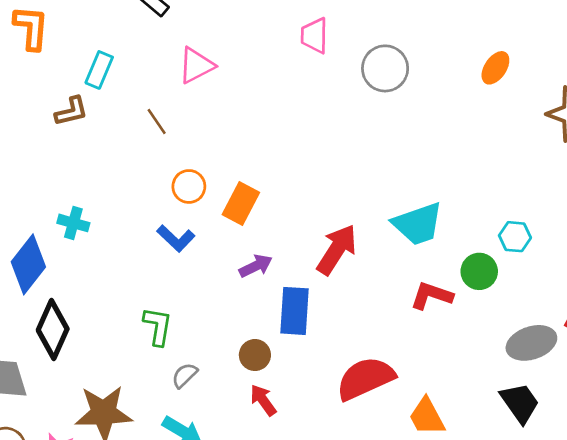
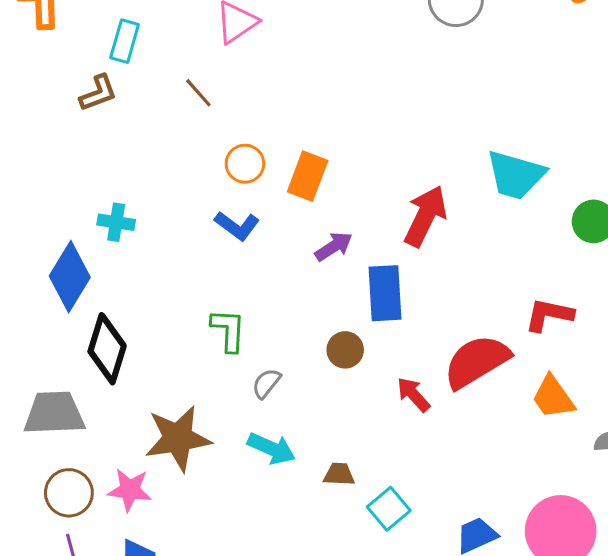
cyan trapezoid: (418, 224) -> (516, 175), turned 42
red L-shape: (431, 296) -> (549, 315), moved
red arrow: (263, 400) -> (413, 394), moved

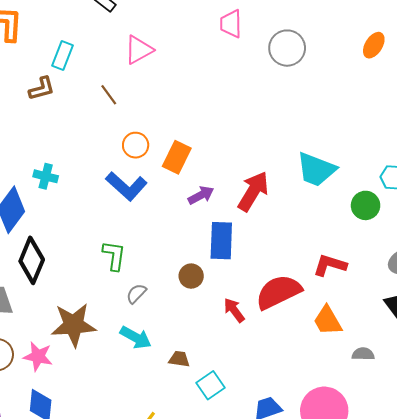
blue L-shape: (237, 226) -> (126, 186), size x1.4
purple arrow: (334, 246) -> (201, 195), moved

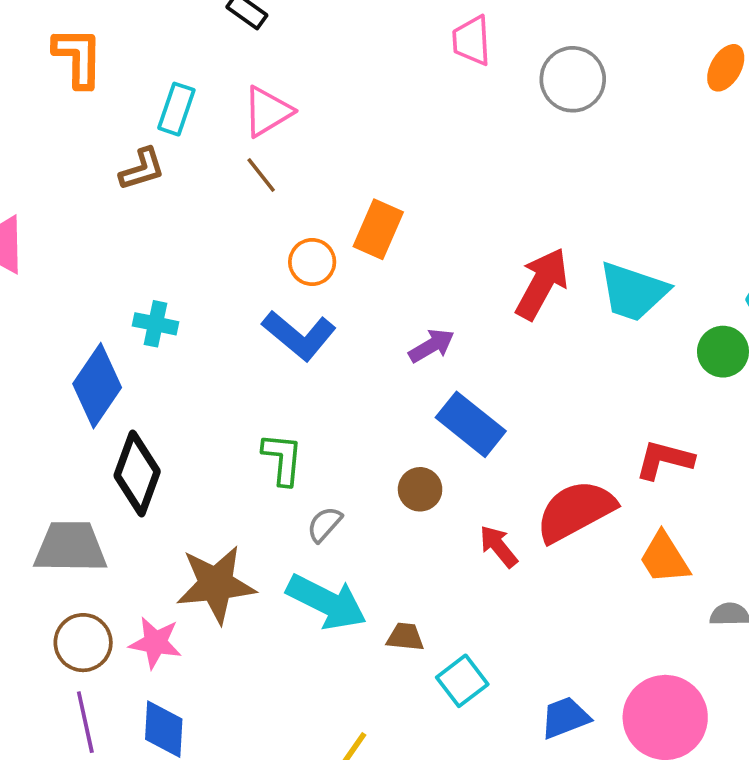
pink triangle: (139, 50) -> (267, 112), moved
orange rectangle: (177, 157) -> (378, 229), moved
red arrow: (253, 191) -> (542, 284), moved
blue rectangle: (221, 241) -> (471, 424), turned -51
cyan arrow: (136, 337) -> (327, 602), size x1.4

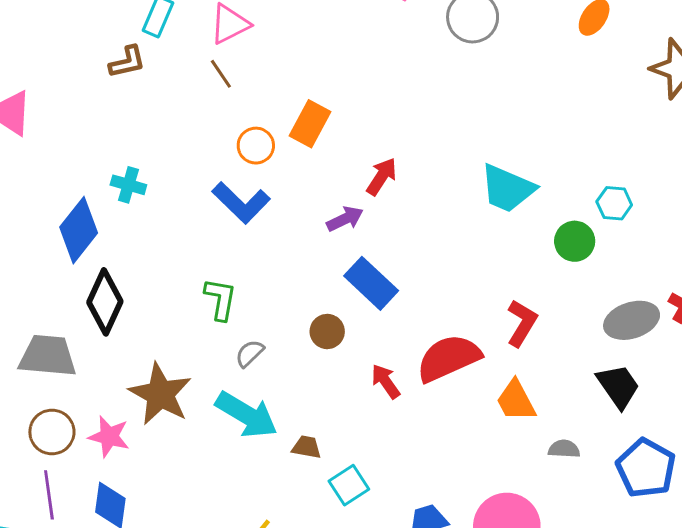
red arrow: (542, 284) -> (382, 176), moved, size x0.7
red L-shape: (664, 460) -> (522, 323), turned 102
brown star: (216, 584) -> (160, 394), turned 30

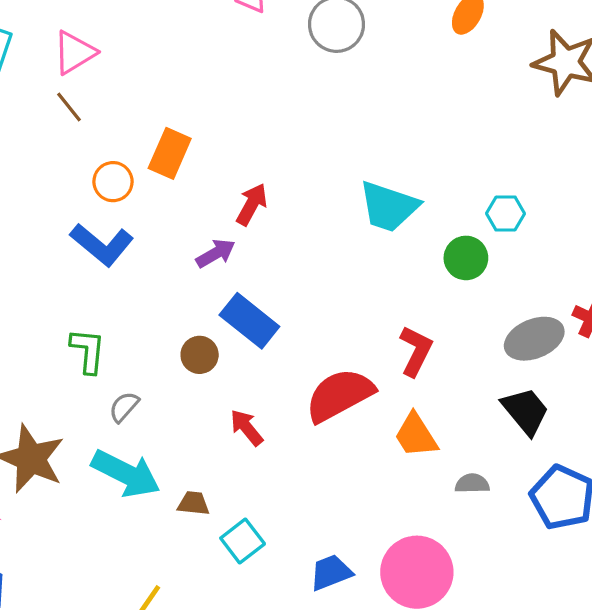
brown circle: (327, 332) -> (200, 355), moved
red arrow: (386, 381) -> (247, 428), moved

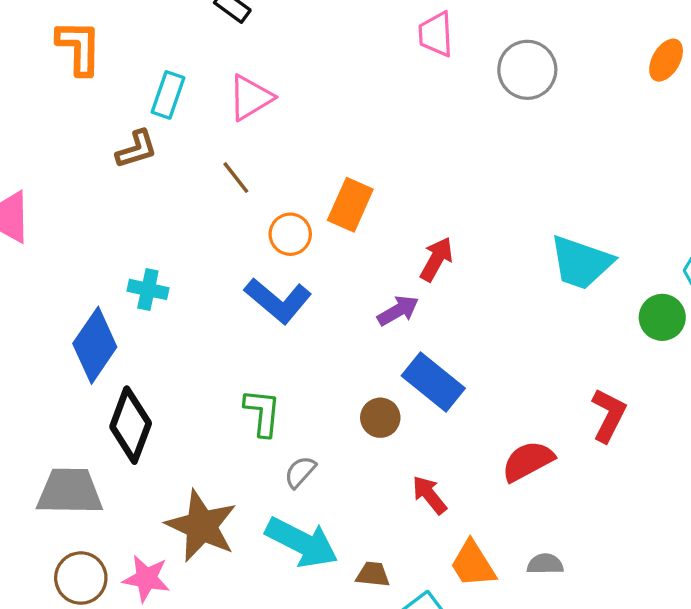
brown line: (69, 107) -> (236, 178), moved
red semicircle: (340, 395) -> (528, 461), size x0.7
orange trapezoid: (416, 435) -> (473, 564), moved
gray semicircle: (472, 484) -> (545, 564), moved

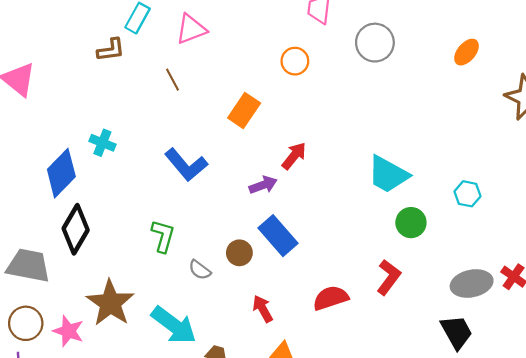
orange circle: (290, 234) -> (295, 61), moved
green circle: (662, 317) -> (411, 223), moved
gray semicircle: (300, 472) -> (200, 270), moved, turned -105

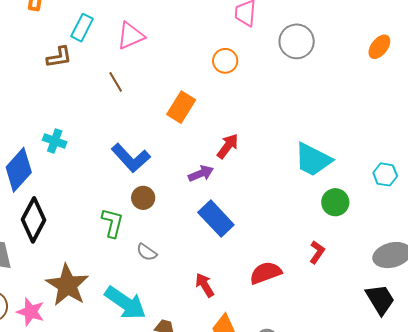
brown circle: (239, 253) -> (143, 198), moved
red L-shape: (389, 277) -> (317, 252), size x0.7

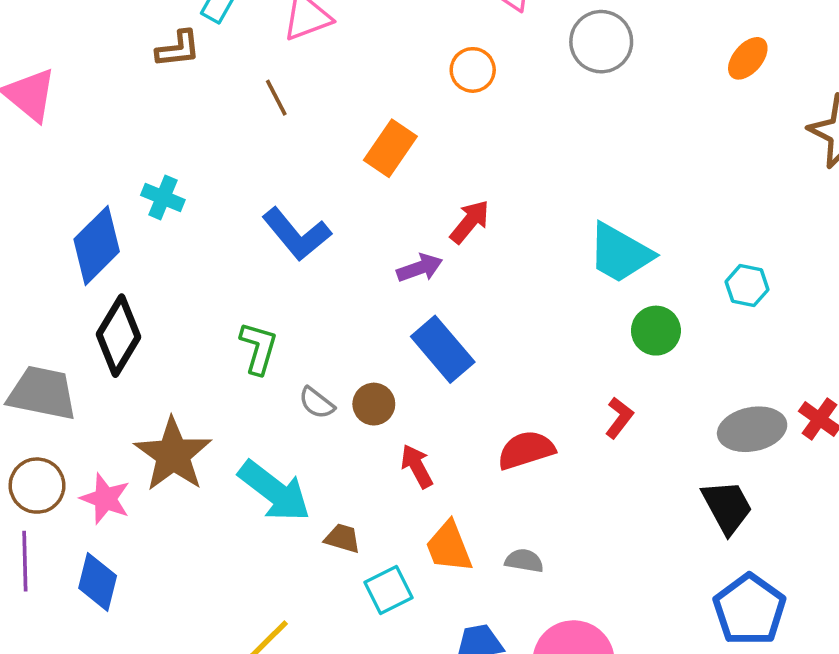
brown circle: (143, 198) -> (374, 404), moved

